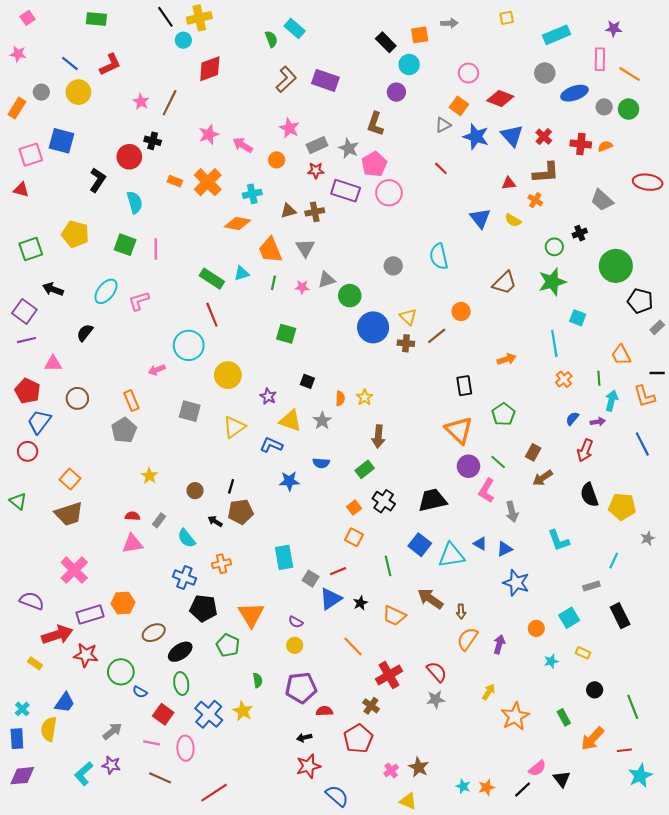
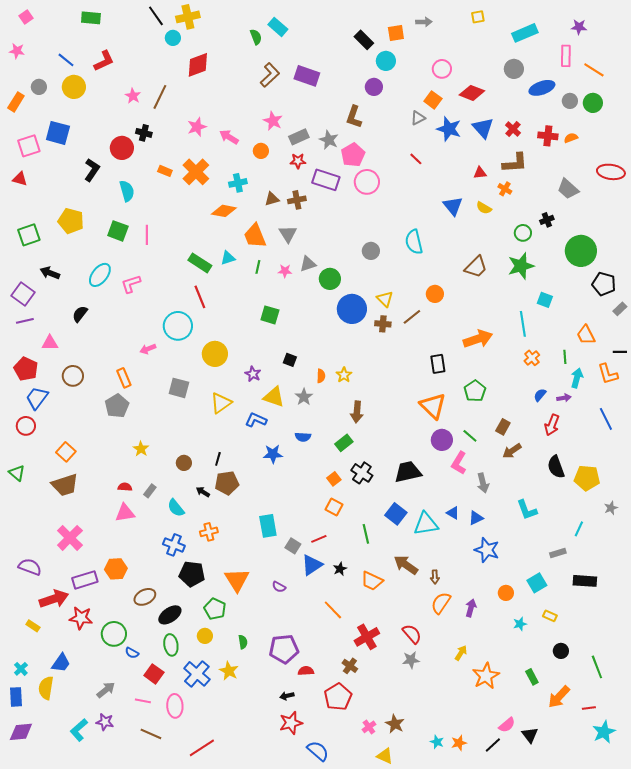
orange arrow: (507, 359) -> (478, 339), size x1.6
black rectangle: (620, 616) -> (585, 581), turned -60
yellow circle: (295, 645) -> (205, 636), moved

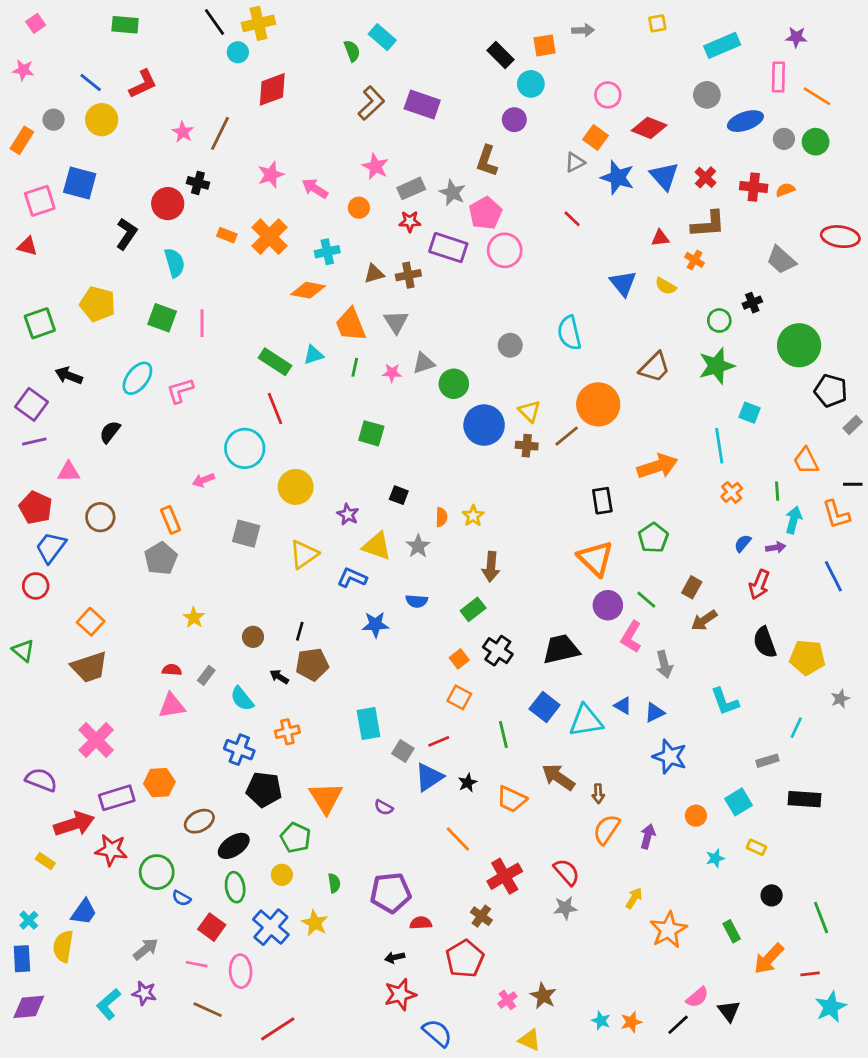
orange circle: (435, 294) -> (598, 404), size x1.8

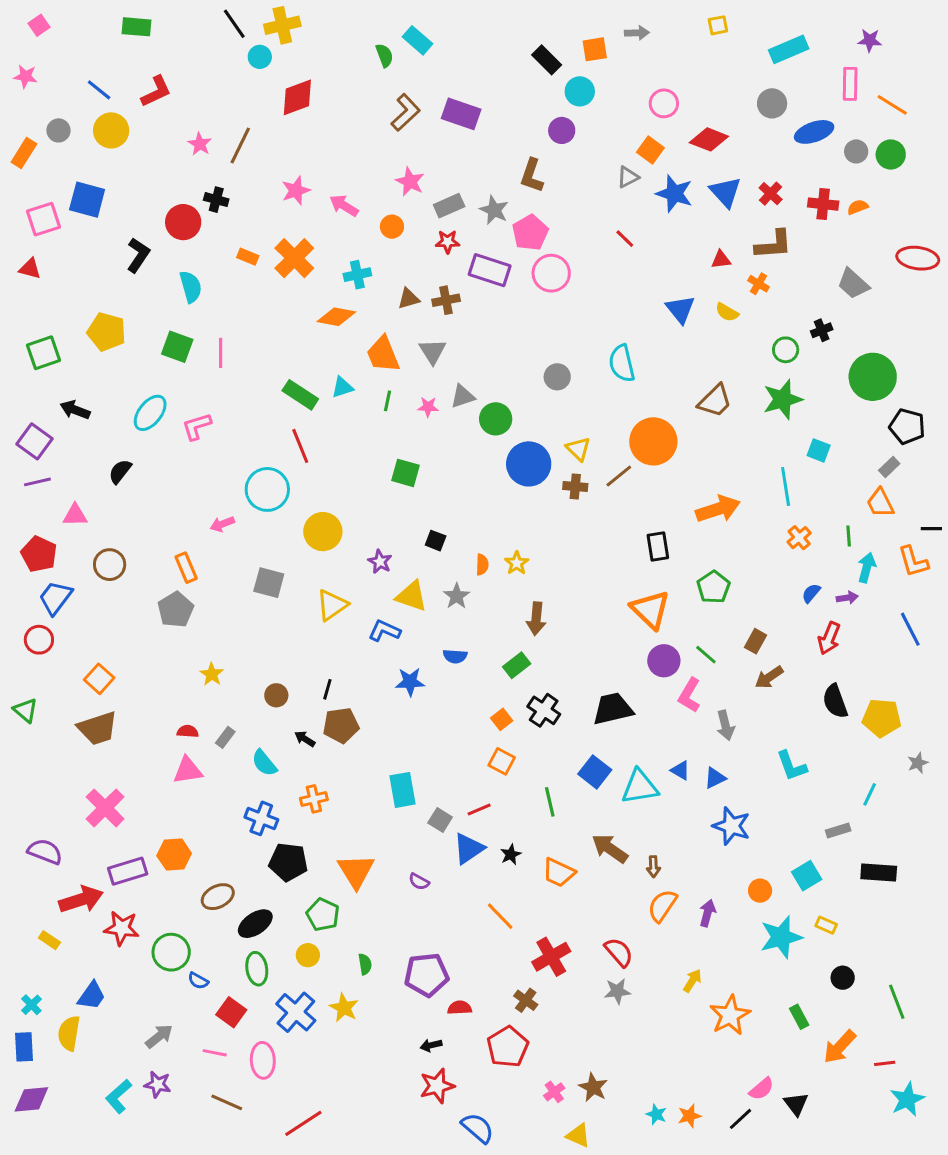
gray rectangle: (853, 425) -> (889, 467), moved
cyan star: (715, 858) -> (781, 937), size x2.0

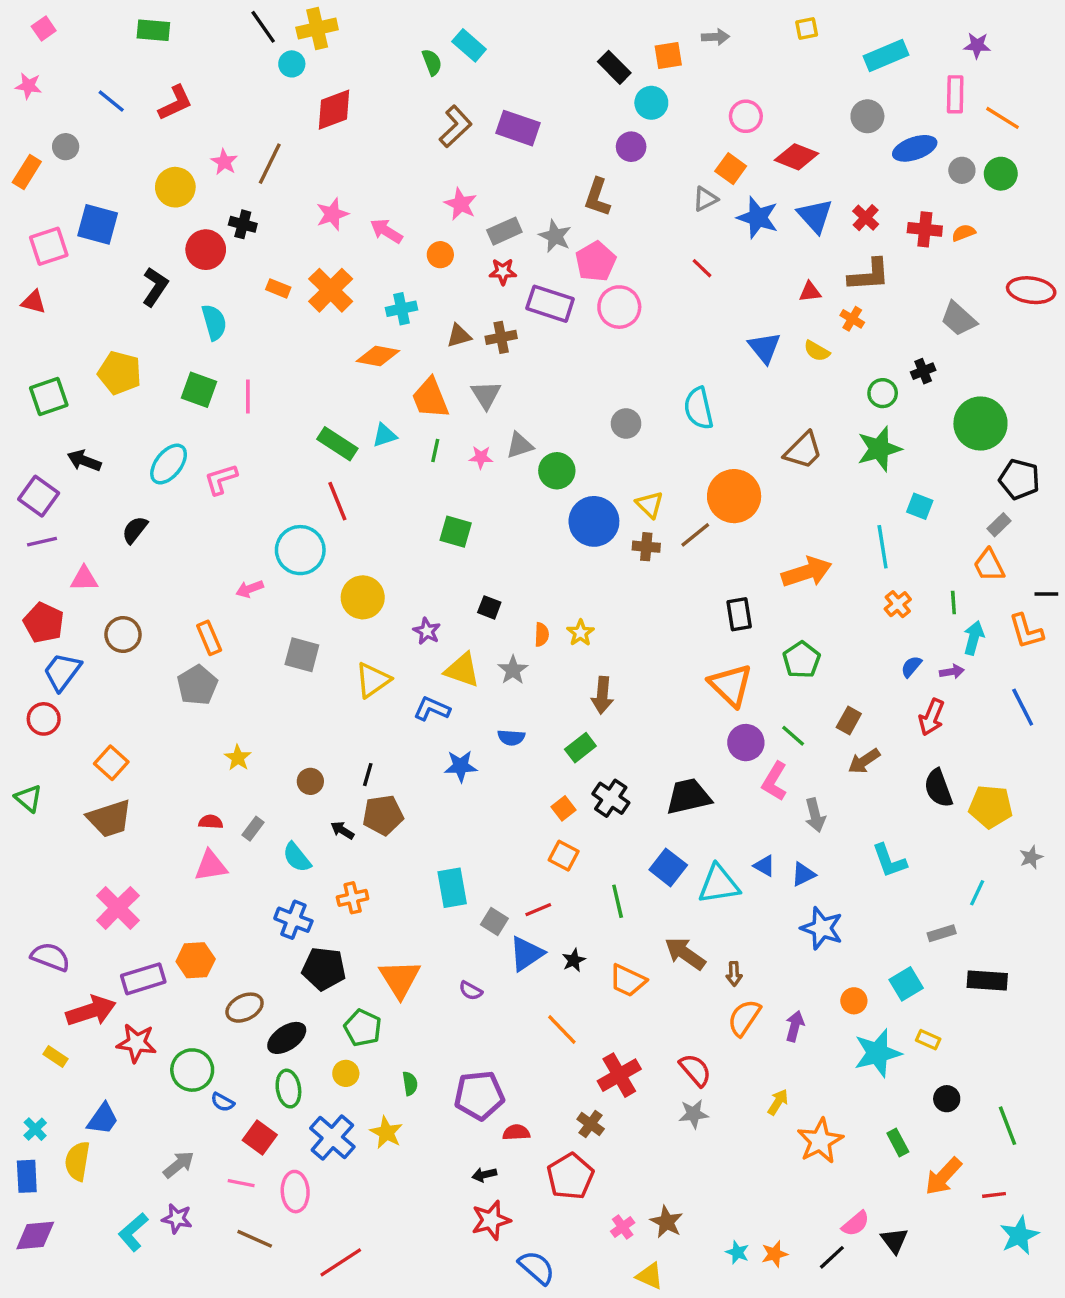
yellow circle: (111, 130) -> (175, 187), moved

